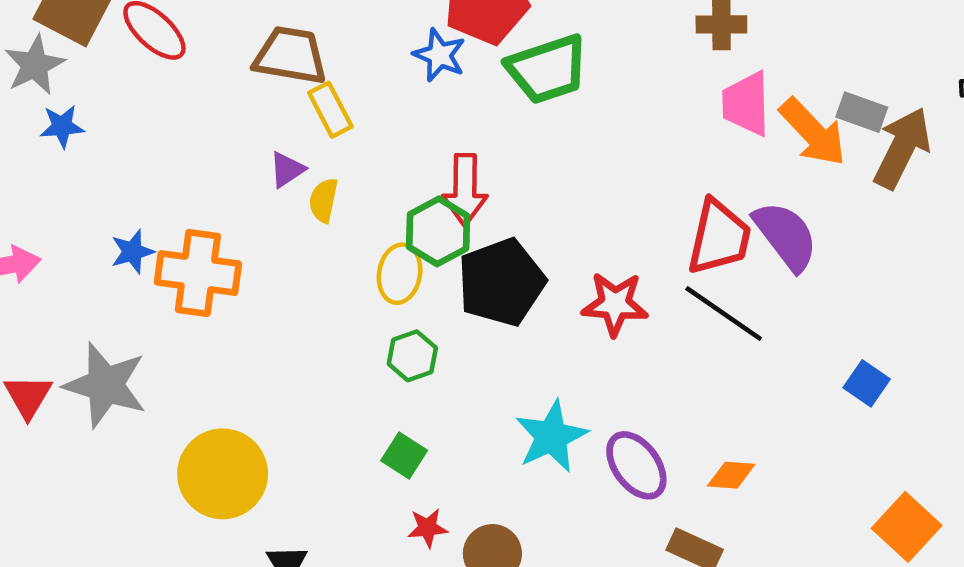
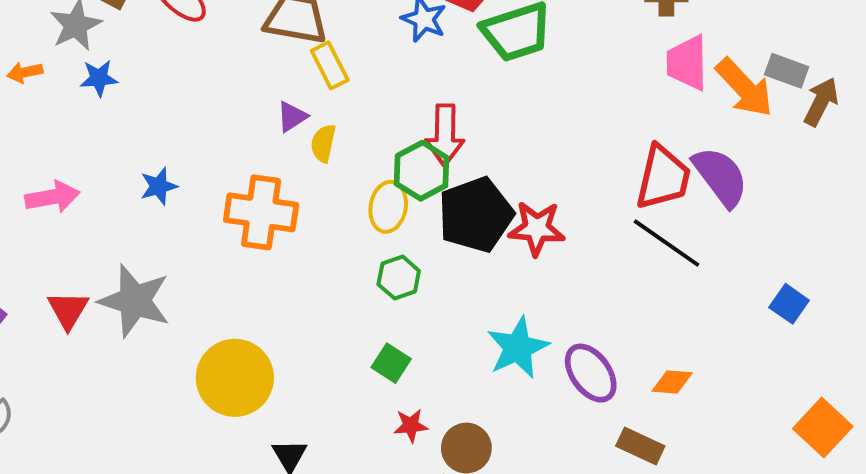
brown arrow: (902, 148) -> (821, 102), size x0.7
orange cross: (198, 273) -> (261, 212), moved
red star: (615, 304) -> (537, 228), moved

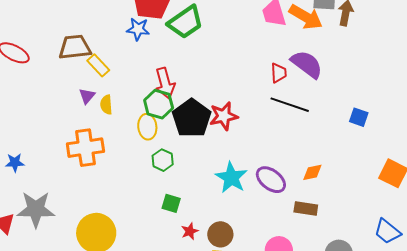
red trapezoid: (663, 177) -> (279, 73), size x0.6
blue star: (159, 186) -> (15, 163), moved, turned 30

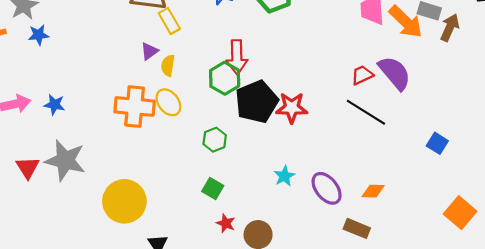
red trapezoid: (279, 73) -> (362, 75), turned -125
yellow ellipse: (147, 127) -> (168, 102), moved, turned -45
cyan star: (231, 178) -> (284, 176), size x0.6
red star: (190, 231) -> (226, 223), turned 30

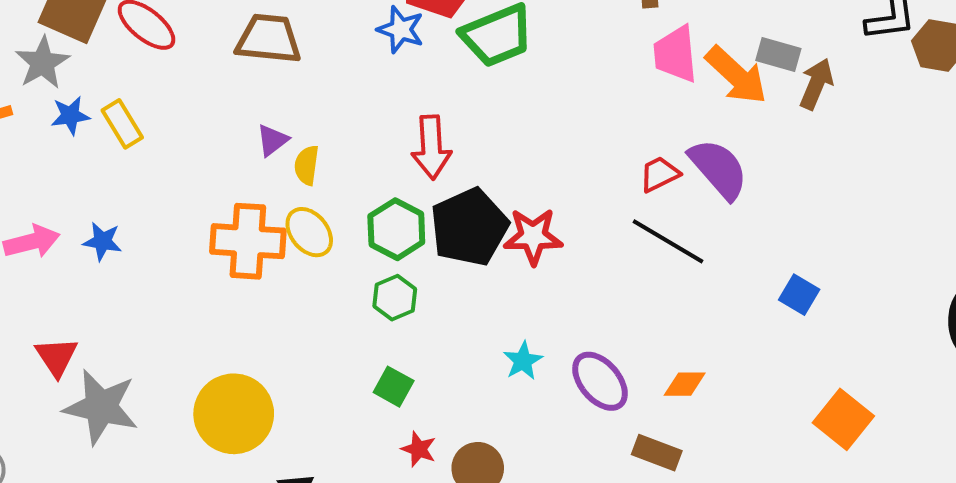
yellow rectangle: (169, 21) -> (122, 124), moved
green hexagon: (225, 78) -> (396, 229), moved
gray star: (65, 160) -> (101, 407), moved

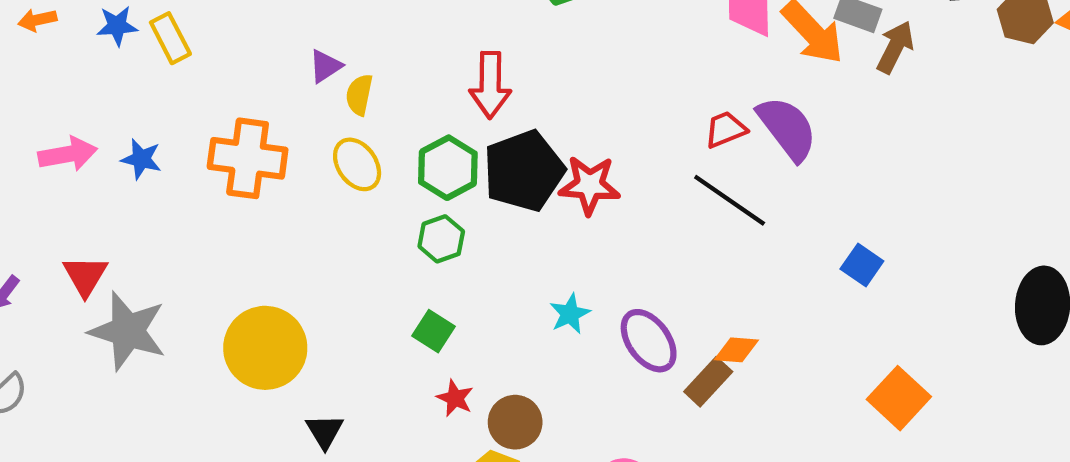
orange cross: (248, 241) -> (248, 158), moved
brown rectangle: (657, 453) -> (708, 382), moved, turned -72

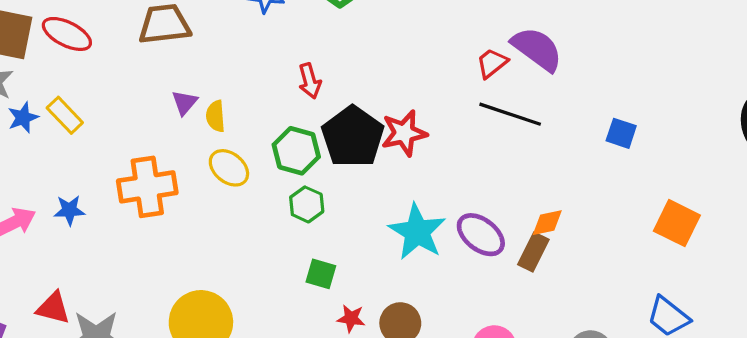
red arrow: (490, 85) -> (310, 81), size x0.7
red triangle: (85, 276) -> (53, 308), turned -30
cyan star: (570, 314) -> (417, 232), size x1.8

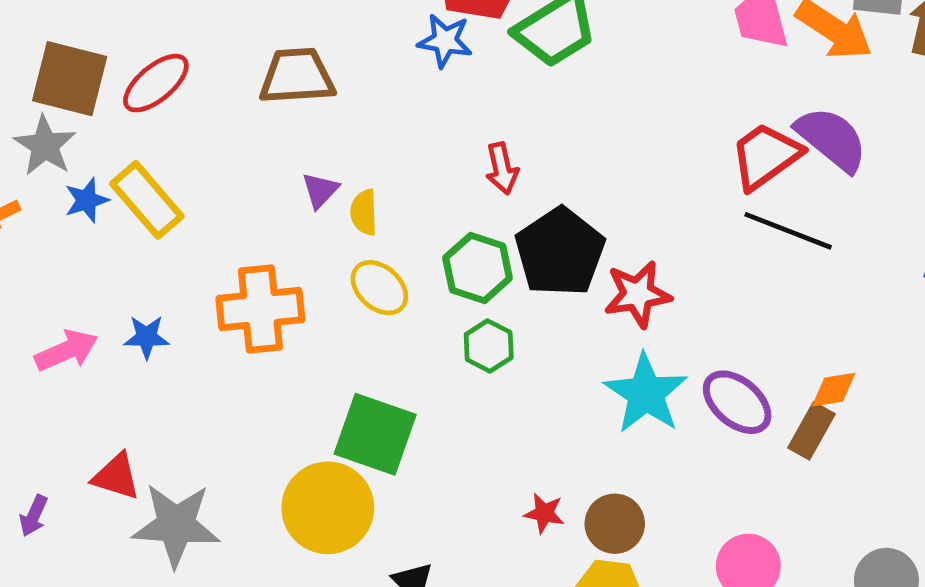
red ellipse: (67, 34) -> (156, 83), turned -69
red trapezoid: (492, 63) -> (766, 156), size x1.6
yellow rectangle: (65, 115) -> (147, 200), size x1.4
red star: (404, 133) -> (638, 294), moved
green square: (321, 274) -> (375, 434), moved, size x1.8

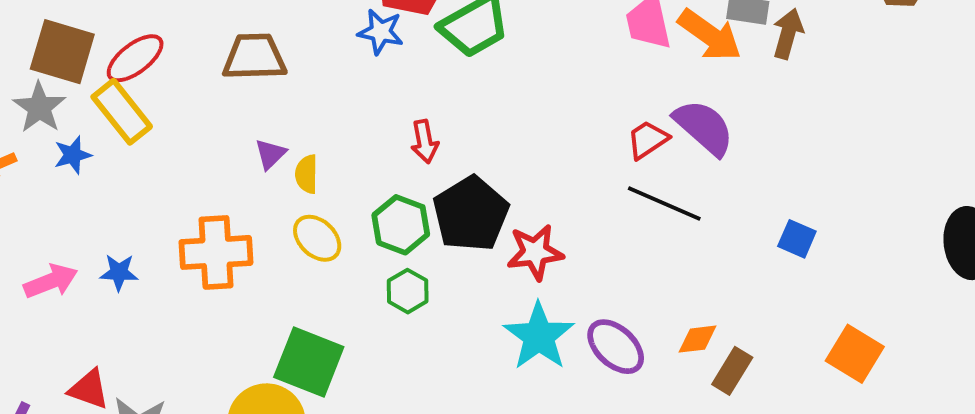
red trapezoid: (766, 156) -> (648, 140), size x0.7
yellow rectangle: (147, 200) -> (122, 112), moved
brown rectangle: (811, 431) -> (732, 371), moved

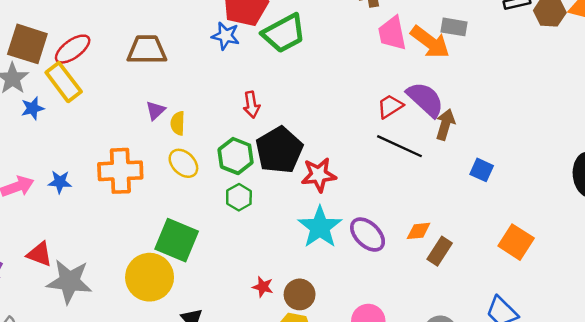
brown arrow: (788, 34) -> (445, 124), moved

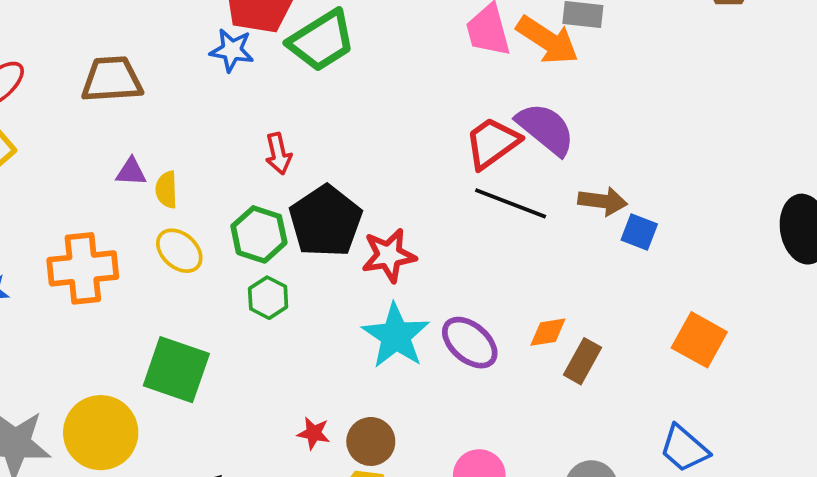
red trapezoid: (390, 106) -> (492, 143), size x1.4
purple triangle: (155, 110) -> (131, 172), turned 50
brown arrow: (445, 124) -> (603, 201), moved, turned 84
yellow circle: (150, 277) -> (101, 433), moved

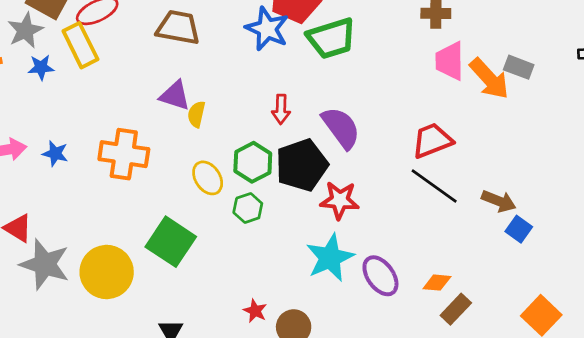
blue star: (232, 50) -> (267, 29), size x1.4
purple semicircle: (546, 129) -> (341, 128), moved
purple triangle: (131, 172) -> (175, 96), size x1.4
yellow ellipse: (179, 251) -> (208, 178), moved

